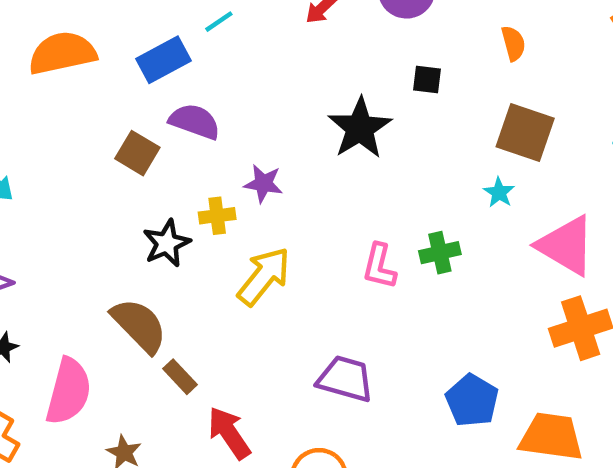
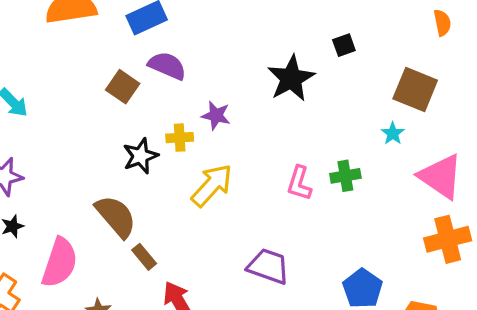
orange semicircle: (513, 43) -> (442, 23), moved
black square: (427, 80) -> (344, 45), turned -30

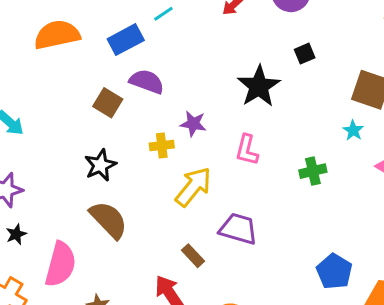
black star: (140, 156) -> (100, 165), moved
pink L-shape: (299, 183) -> (247, 150), moved
brown rectangle: (144, 257) -> (193, 256), moved
purple trapezoid: (268, 266) -> (238, 229), moved

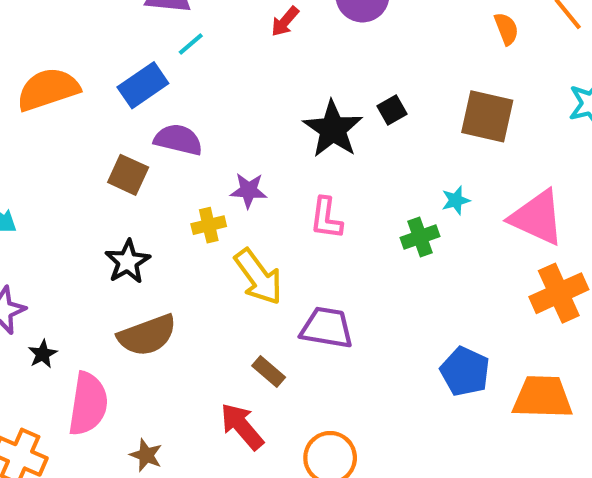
black square: (305, 54) -> (392, 110), moved
cyan star: (353, 130) -> (456, 200), moved, turned 30
yellow arrow: (193, 187) -> (258, 277), turned 111
brown semicircle: (109, 220) -> (147, 335), turned 120
black star: (16, 234) -> (43, 354), moved

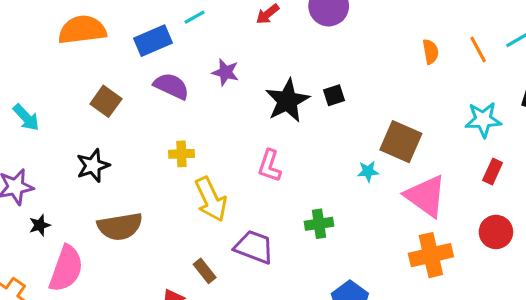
brown square: (487, 116) -> (401, 142), moved
brown square: (128, 175) -> (106, 101), moved
purple star: (249, 190) -> (225, 72), moved
green cross: (420, 237) -> (319, 224), moved
black star: (128, 262) -> (93, 166), moved

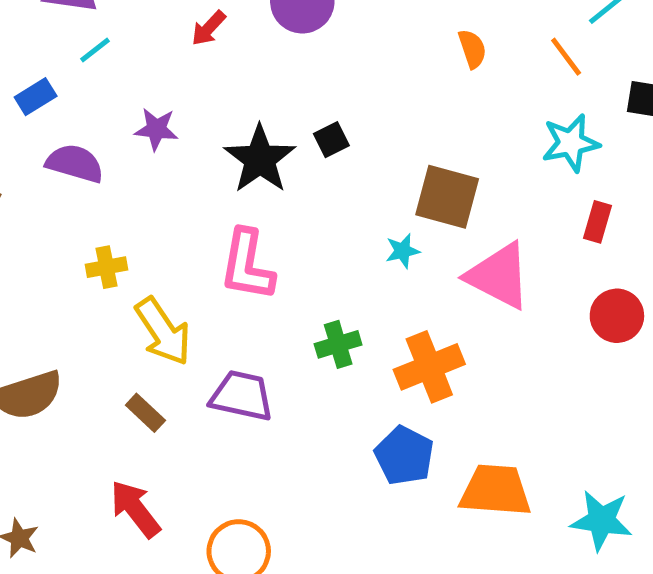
blue rectangle: (153, 41) -> (36, 97), size x0.7
orange line: (478, 49) -> (566, 57), moved
pink L-shape: (270, 166) -> (247, 265), size x1.4
orange cross: (431, 255) -> (429, 367), moved
brown rectangle: (205, 271) -> (145, 413), moved

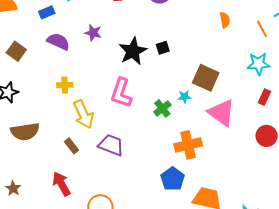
green cross: (338, 344) -> (162, 108), moved, turned -30

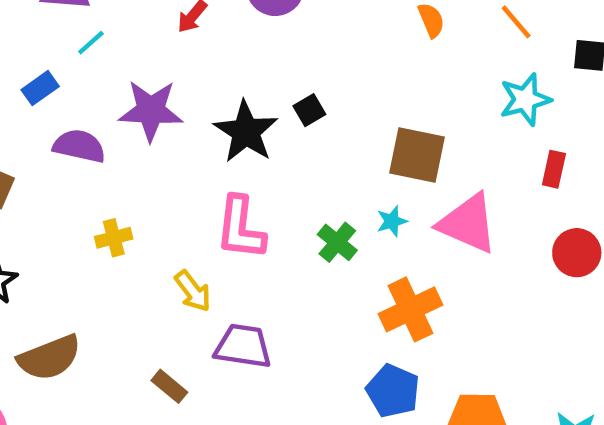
purple star: (93, 33) -> (151, 111), size x1.6
cyan star: (184, 97) -> (392, 221), moved
yellow arrow: (83, 114) -> (193, 291), moved, size x0.7
brown rectangle: (71, 146) -> (169, 386), moved

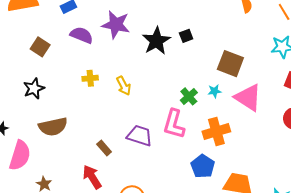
pink L-shape: (240, 228) -> (174, 124), moved
yellow arrow: (193, 291) -> (124, 86), moved

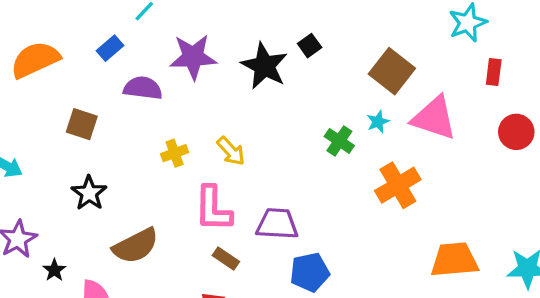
brown square: (230, 64) -> (392, 71), turned 32
pink L-shape: (174, 124) -> (213, 209), moved
blue pentagon: (203, 166) -> (310, 272), moved, turned -30

